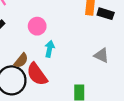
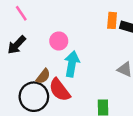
cyan arrow: (50, 49) -> (72, 64), size x1.5

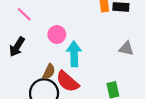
pink line: (21, 13) -> (24, 14), moved

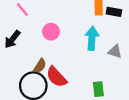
cyan arrow: (74, 54) -> (92, 38), moved

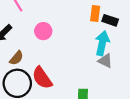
cyan arrow: (92, 38) -> (102, 43), moved
brown semicircle: (40, 66) -> (16, 58), moved

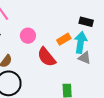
orange rectangle: (95, 14) -> (64, 39), moved, turned 56
red semicircle: (42, 78) -> (46, 57), moved

